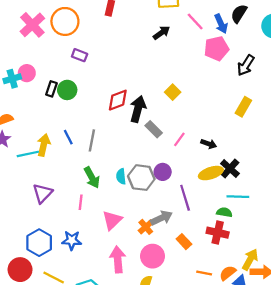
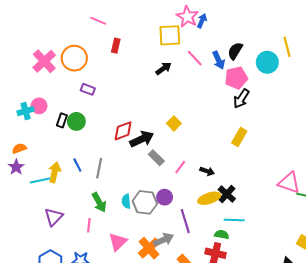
pink pentagon: (216, 48) -> (236, 78), moved
black arrow: (138, 109) -> (142, 139), turned 50
orange cross: (146, 227) -> (149, 248), size x1.5

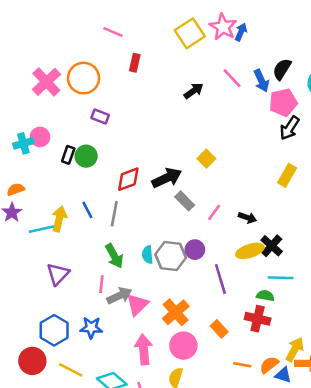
yellow square: (170, 35) -> (190, 33), moved, turned -30
red diamond: (123, 131) -> (128, 179), moved
gray arrow: (164, 240) -> (119, 296), moved

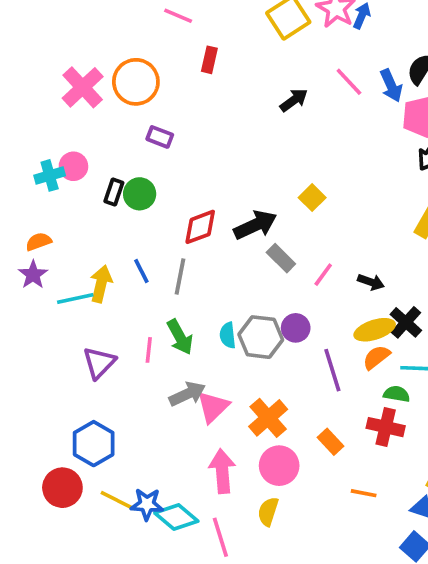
pink line: (101, 284) -> (149, 350), moved
blue star: (91, 328) -> (147, 504), moved
orange semicircle: (269, 365) -> (376, 357), moved

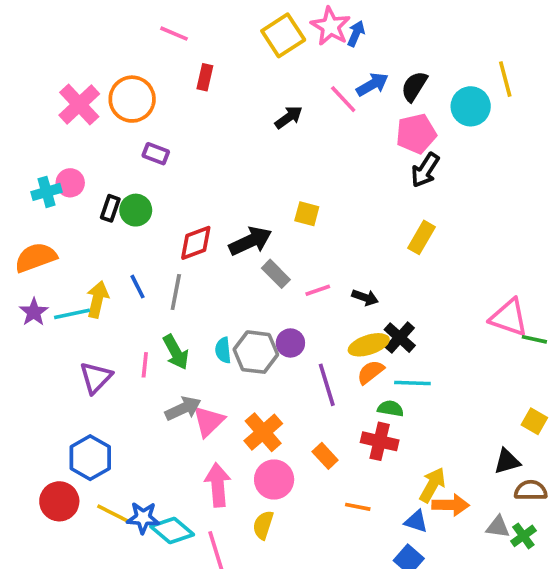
blue arrow: (391, 85) -> (372, 85), moved, turned -96
yellow square: (312, 198) -> (307, 214), turned -30
orange semicircle: (39, 242) -> (36, 257), size x1.6
purple star: (33, 275) -> (34, 312), moved
pink line: (323, 275) -> (318, 290), turned 35

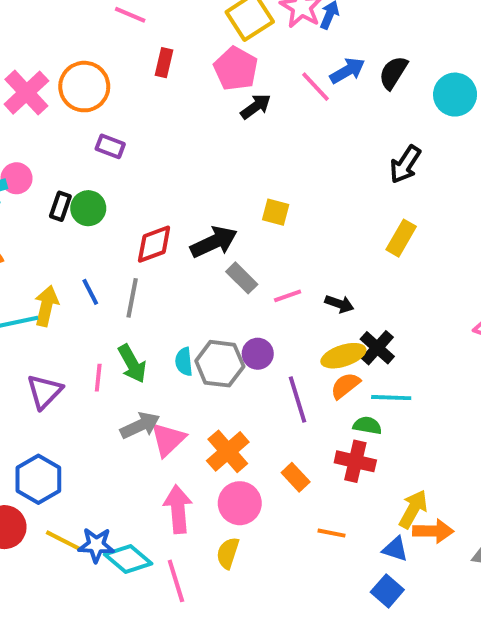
pink pentagon: (416, 134) -> (236, 69), moved, turned -30

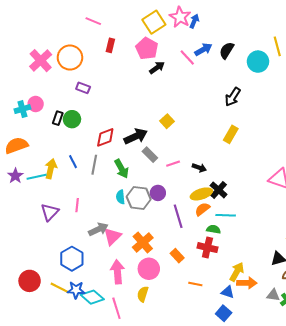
yellow square: (276, 212) -> (167, 121), turned 32
green arrow: (132, 364) -> (122, 169), moved
blue hexagon: (38, 479) -> (72, 259), moved

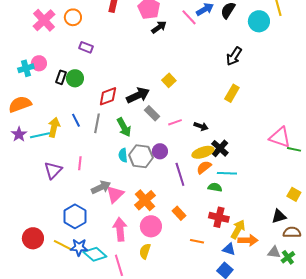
orange circle: (70, 58) -> (73, 17), size x0.7
red cross: (207, 248) -> (219, 217), moved

